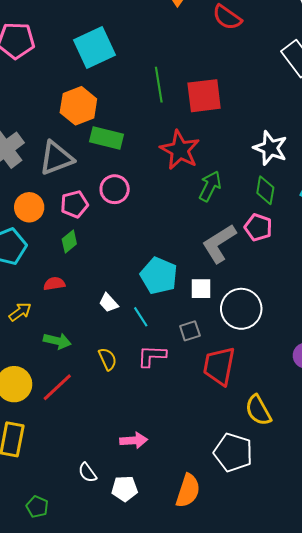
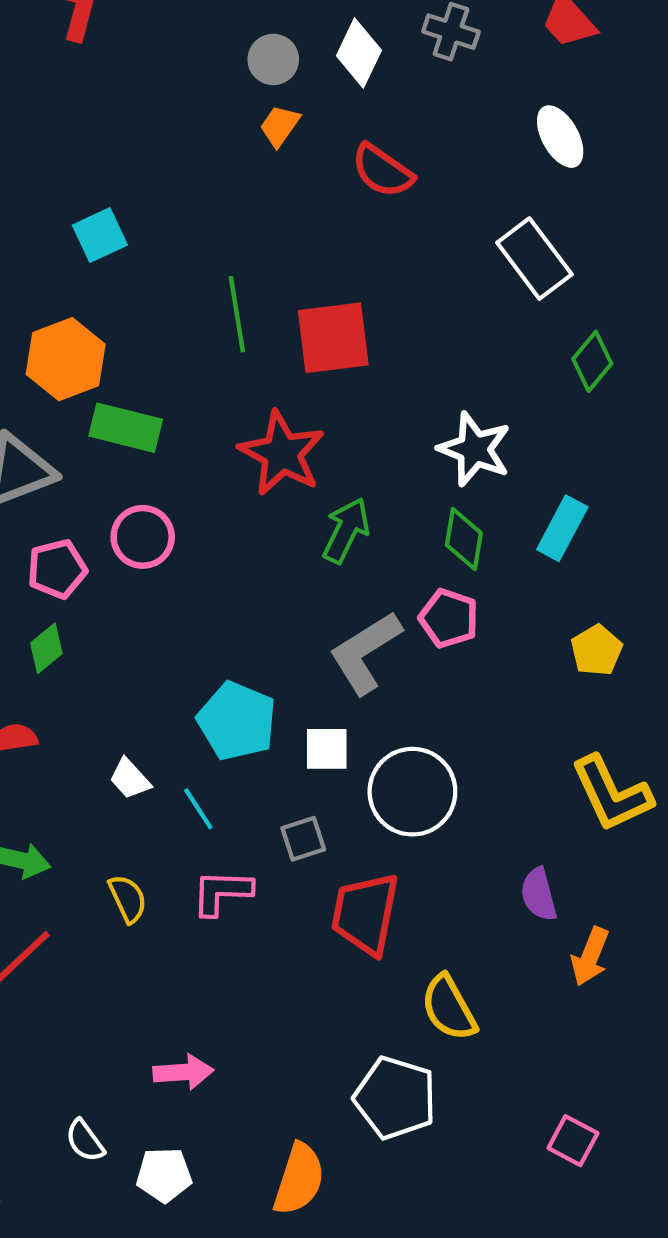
cyan square: (94, 48) -> (100, 235), size x0.6

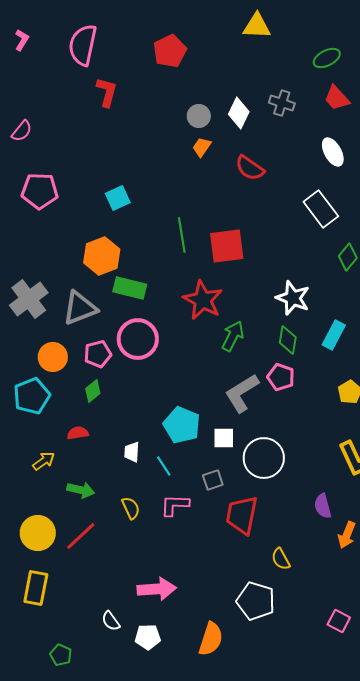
pink circle: (143, 537) -> (138, 339), size x1.4
white trapezoid: (130, 779) -> (132, 452), turned 45
yellow semicircle: (449, 1008) -> (281, 559), size x0.7
pink arrow: (183, 1072) -> (157, 589), size x1.4

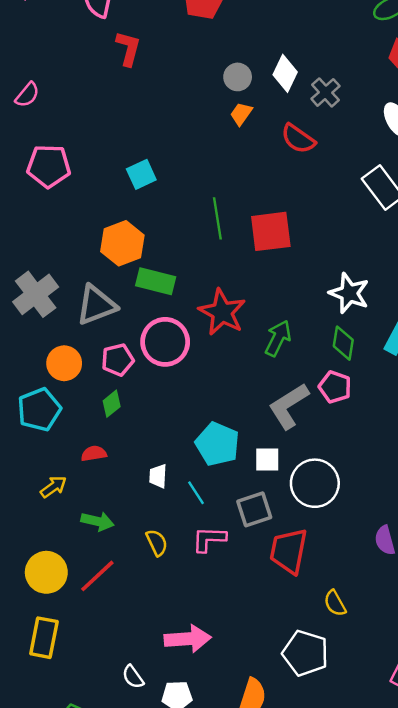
gray cross: (282, 103) -> (325, 92), moved, turned 30
red star: (203, 300) -> (222, 312), moved
gray square: (213, 480) -> (254, 509), size x1.4

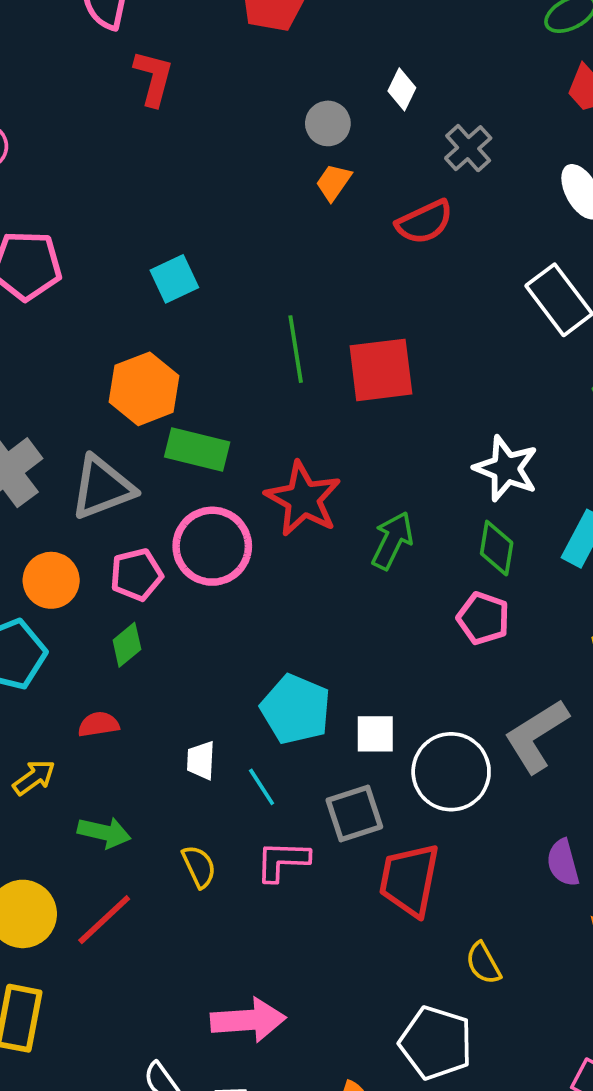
white diamond: (285, 73) -> (402, 89), moved, size x0.7
red semicircle: (298, 139) -> (425, 222), turned -60
gray L-shape: (289, 406) -> (536, 736), moved

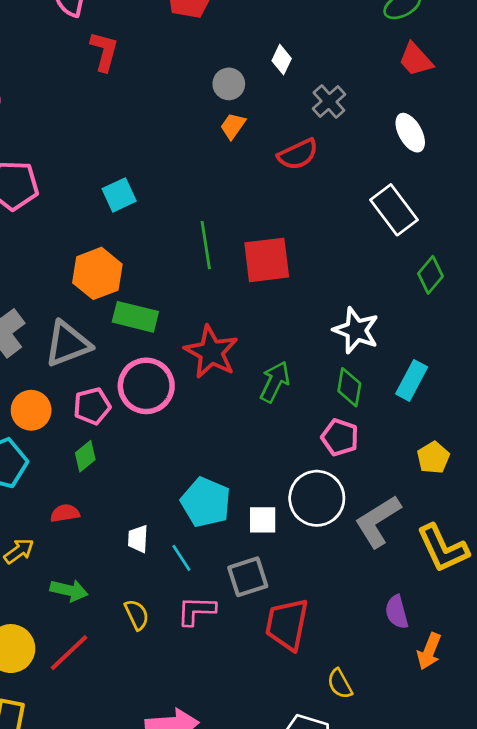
white circle: (451, 772) -> (317, 498), moved

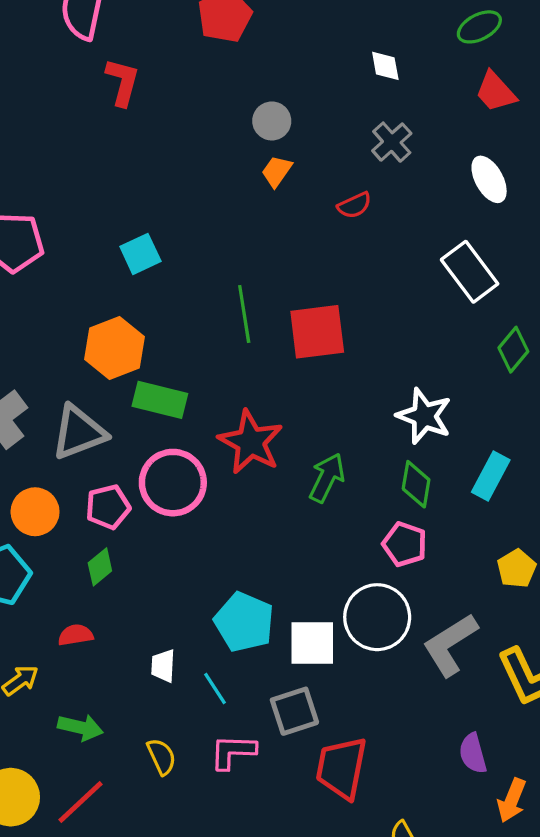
white diamond: (282, 60) -> (385, 66), moved, turned -36
red semicircle: (298, 154) -> (354, 205), size x0.7
white square: (263, 520) -> (312, 643), size x1.4

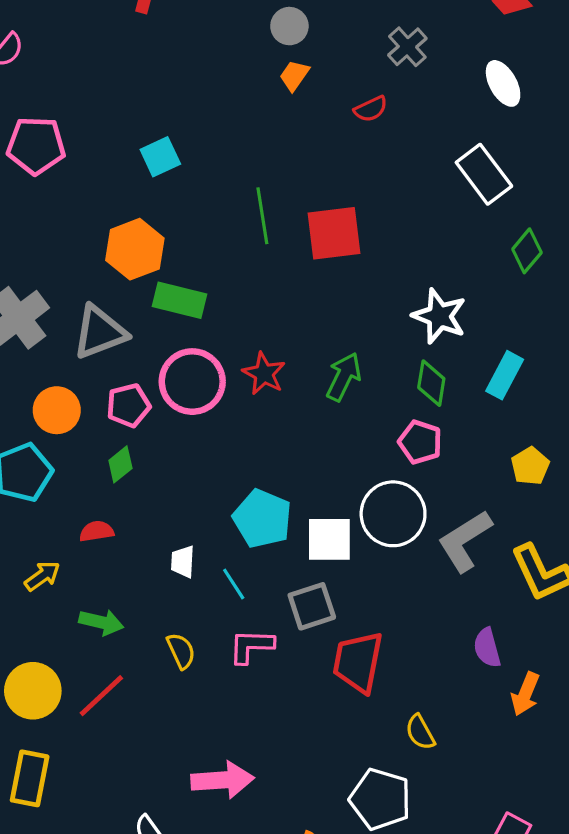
red star: (251, 442) -> (264, 374), moved, size x0.7

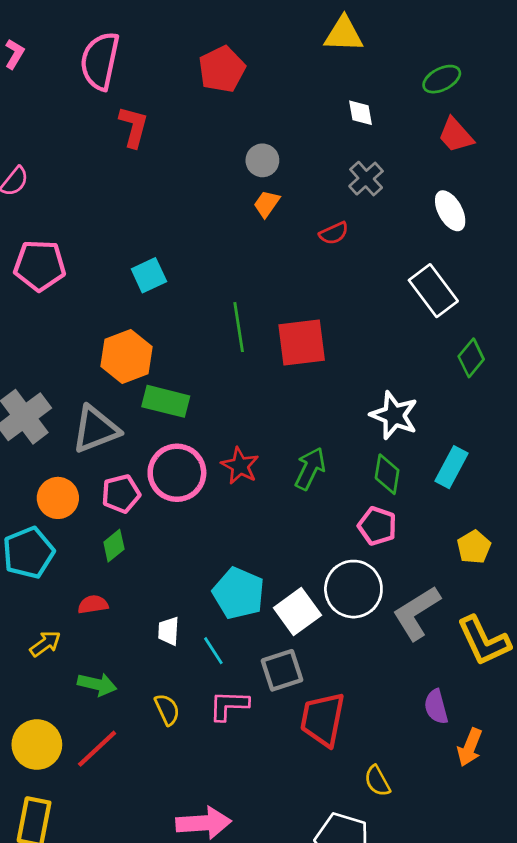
white square: (329, 539) -> (297, 611), turned -36

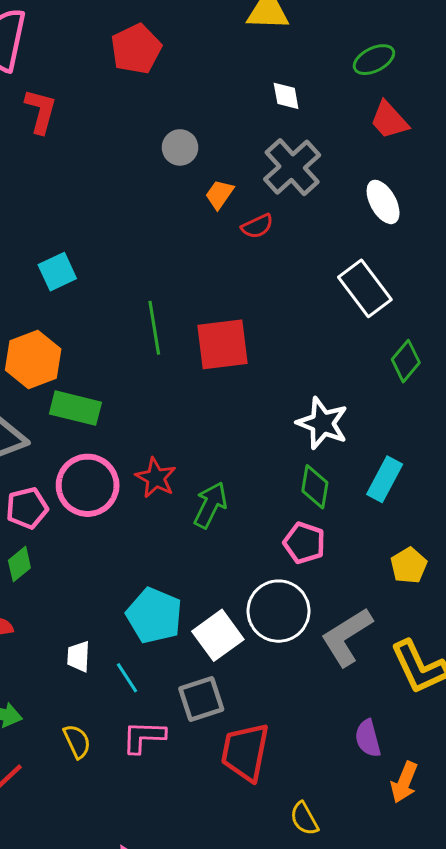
gray cross: (366, 179) -> (292, 167), size x1.5
orange trapezoid: (267, 204) -> (219, 194), moved
green arrow: (310, 469) -> (210, 505), moved

